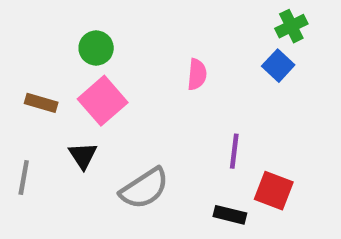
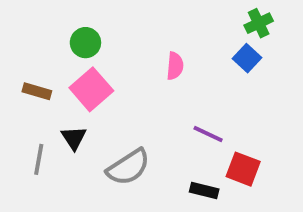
purple line: (234, 151) -> (208, 134), turned -72
gray line: (24, 177) -> (39, 159), moved

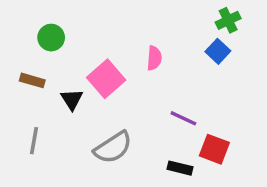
green circle: (85, 43) -> (51, 38), moved
pink square: (91, 89) -> (106, 79), moved
black triangle: (74, 138) -> (72, 99), moved

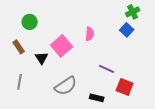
brown rectangle: (32, 80) -> (19, 47), turned 40
black rectangle: (180, 168) -> (97, 98), moved

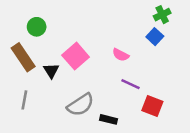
pink semicircle: (90, 34) -> (121, 55), moved, turned 112
brown rectangle: (19, 47) -> (23, 57), size x1.6
black rectangle: (97, 98) -> (108, 119), moved

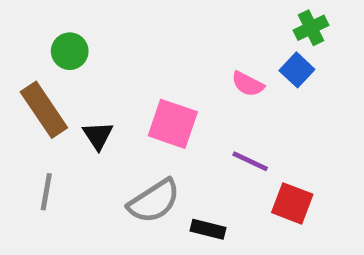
pink semicircle: (121, 55) -> (248, 84), moved
pink square: (76, 56) -> (173, 124), moved, turned -30

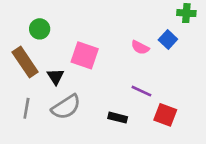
green cross: (311, 28) -> (186, 13), moved, turned 30
pink square: (173, 124) -> (85, 55), moved
gray semicircle: (154, 201) -> (66, 107), moved
black rectangle: (208, 229) -> (118, 118), moved

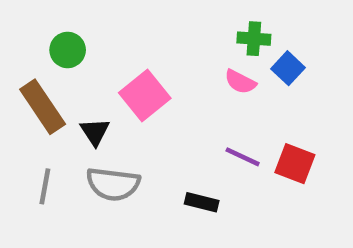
green cross: (186, 13) -> (254, 39), moved
pink square: (85, 55) -> (145, 95), turned 32
gray semicircle: (66, 107) -> (113, 184), turned 40
red square: (165, 115) -> (295, 164), moved

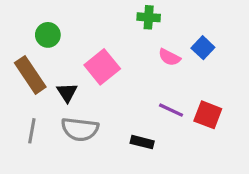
green cross: (254, 39) -> (149, 17), moved

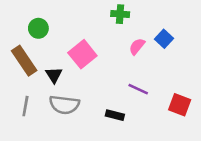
pink semicircle: (169, 57) -> (137, 46), turned 102
red square: (208, 115) -> (180, 105), moved

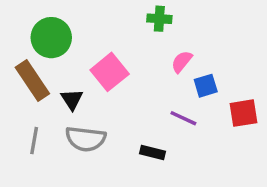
green circle: (38, 28) -> (51, 38), size x1.5
blue square: (164, 39) -> (206, 86), moved, turned 30
red square: (180, 105) -> (243, 113), moved, turned -30

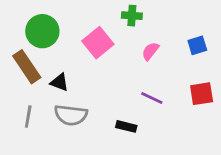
pink square: (110, 72) -> (98, 43), moved
blue square: (206, 86) -> (197, 45), moved
black triangle: (72, 99) -> (59, 82), turned -36

